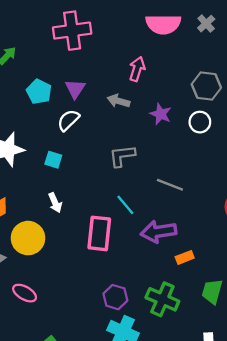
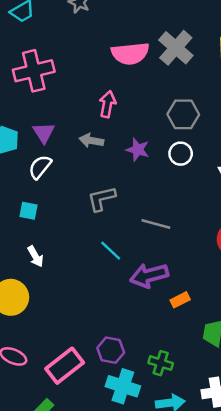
gray cross: (206, 24) -> (176, 48), size x1.8
pink rectangle: (99, 233) -> (65, 366), moved, turned 52
green cross: (162, 299) -> (161, 363), moved, size x0.7

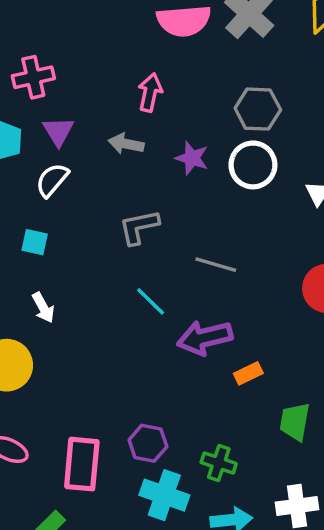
pink cross: (34, 71) -> (33, 77), moved, size x0.7
white circle: (181, 154) -> (253, 165), size x1.4
pink rectangle: (65, 366) -> (82, 464), turned -48

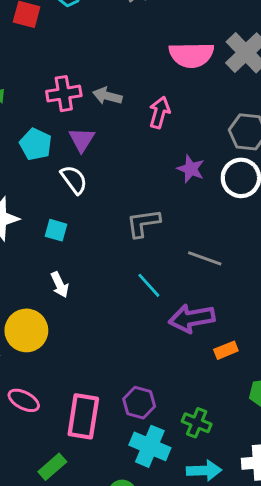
gray arrow: (126, 144) -> (107, 96), moved
white semicircle: (52, 180) -> (74, 180), turned 100

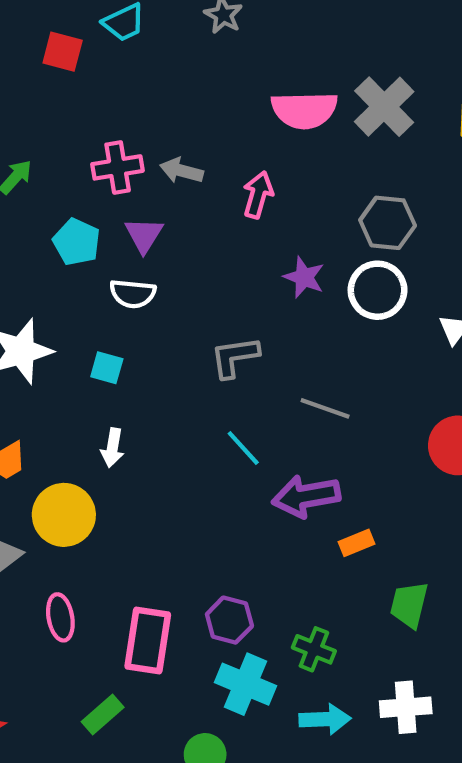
white semicircle: (74, 180) -> (133, 294), turned 132
white arrow: (60, 285) -> (112, 448), turned 35
pink ellipse: (24, 400) -> (60, 617), turned 52

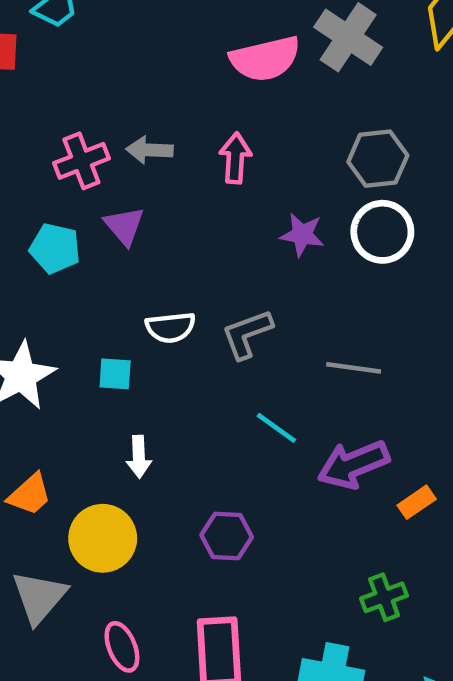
white semicircle: (133, 294) -> (170, 327), moved
purple hexagon: (229, 620) -> (227, 536), moved
green cross: (314, 649) -> (384, 597), moved, turned -30

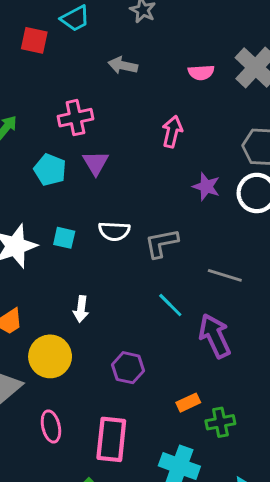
pink semicircle: (265, 59) -> (201, 72), size x0.6
gray arrow: (149, 150) -> (123, 66), moved
cyan square: (115, 374) -> (64, 238), moved
purple arrow: (353, 464) -> (215, 336), turned 78
orange rectangle: (417, 502) -> (188, 403), moved

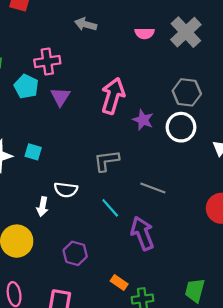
pink arrow: (172, 132) -> (113, 96), moved, size x1.5
cyan pentagon: (50, 170) -> (26, 87), moved
white semicircle: (114, 231) -> (66, 190), moved
orange rectangle: (188, 403) -> (119, 283), turned 56

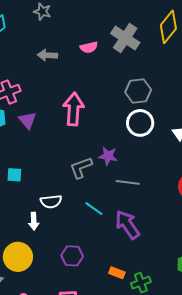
gray arrow: (86, 24) -> (47, 55), moved
purple star: (143, 120) -> (108, 156), moved

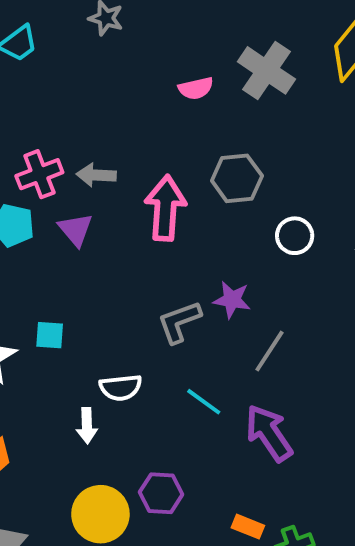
gray arrow: (47, 55) -> (96, 175), moved
gray hexagon: (138, 91) -> (237, 178), moved
white circle: (140, 123) -> (295, 236), size x0.7
gray line: (128, 182) -> (270, 351), turned -65
yellow circle: (18, 257) -> (100, 514), moved

